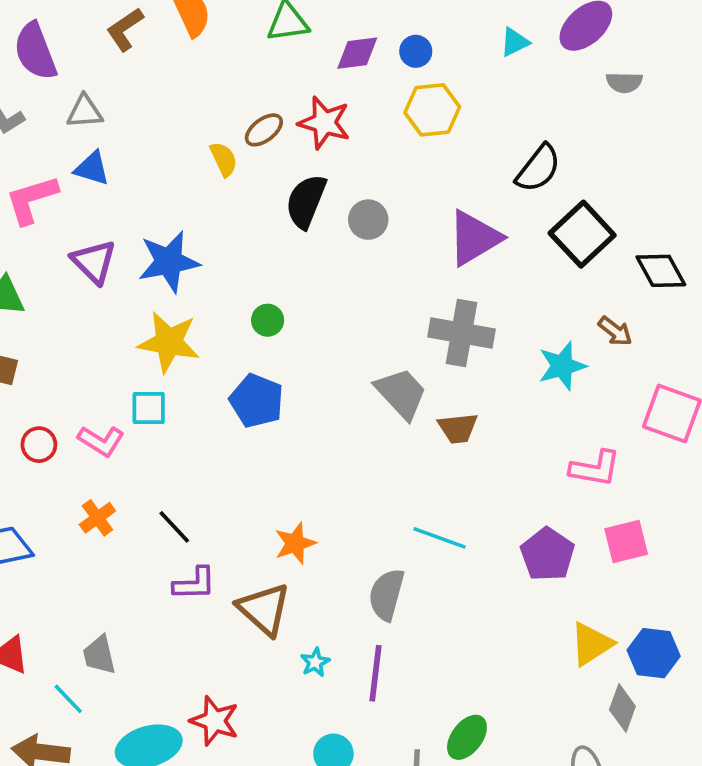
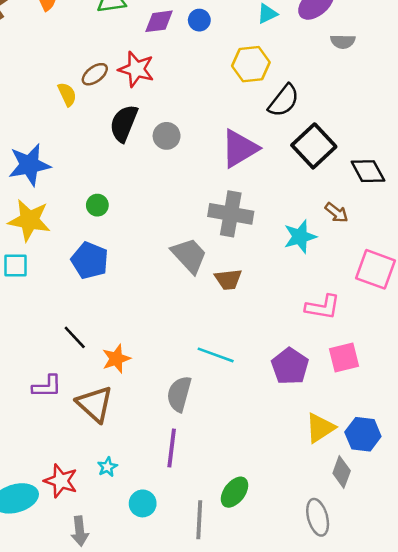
yellow hexagon: (432, 110) -> (251, 64), moved
black line: (174, 527) -> (75, 337), moved
cyan star: (315, 662) -> (107, 467), moved

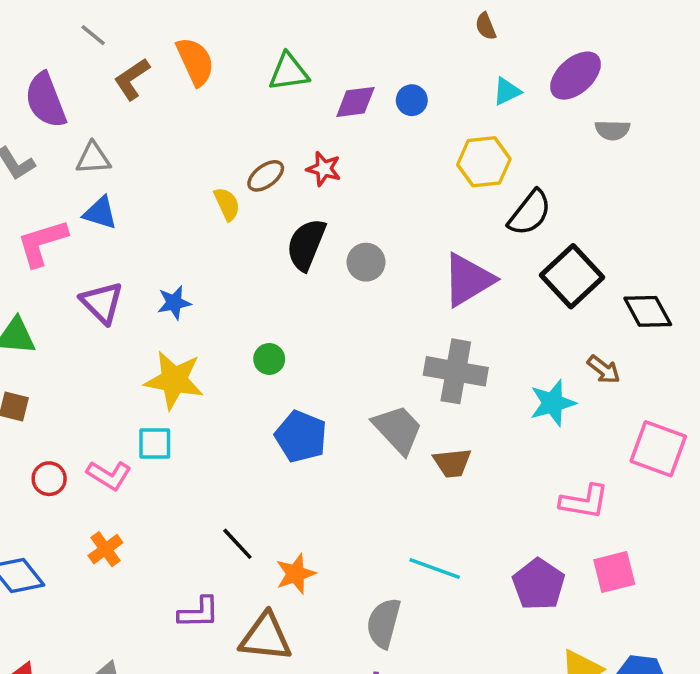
red star: (136, 69) -> (324, 169), size x0.7
blue star: (29, 165) -> (174, 303), size x0.6
blue pentagon: (90, 261) -> (301, 436), moved
brown triangle: (95, 404) -> (266, 637), turned -36

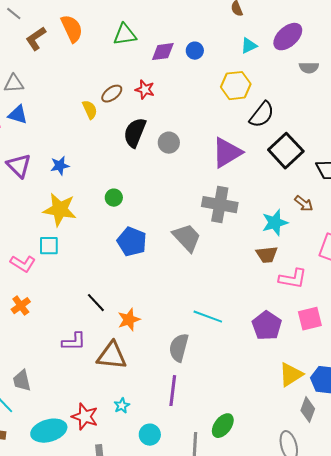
brown trapezoid: (452, 463) -> (267, 255), moved

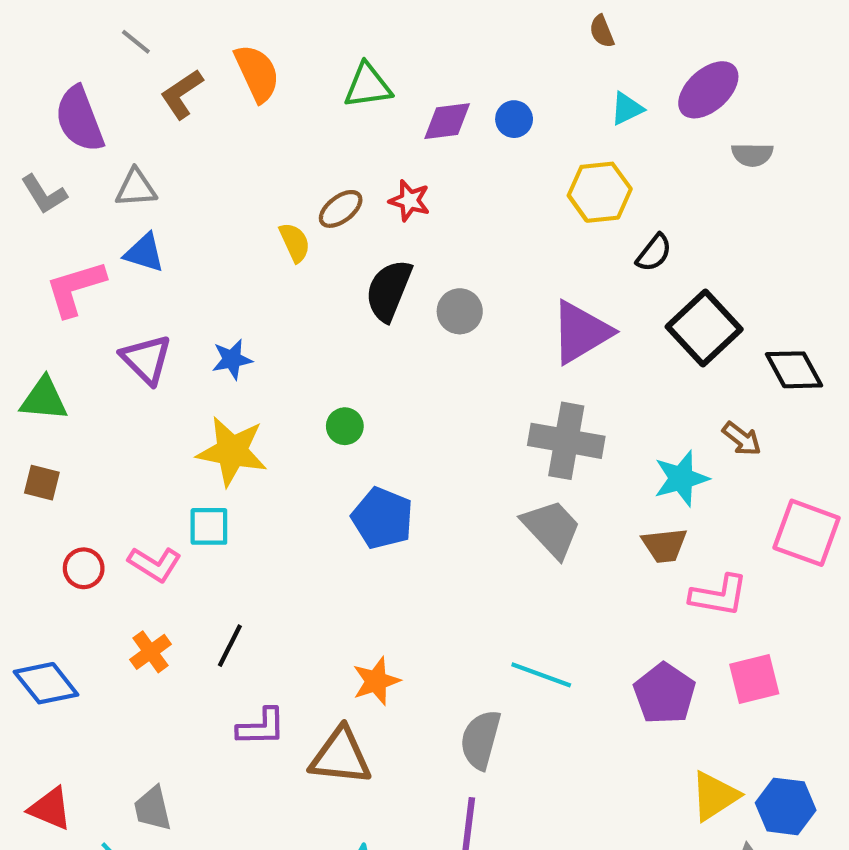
black semicircle: (262, 115) -> (654, 253), size x0.7
gray trapezoid: (187, 238) -> (552, 529), moved
black line: (96, 303) -> (230, 646), moved, turned 70

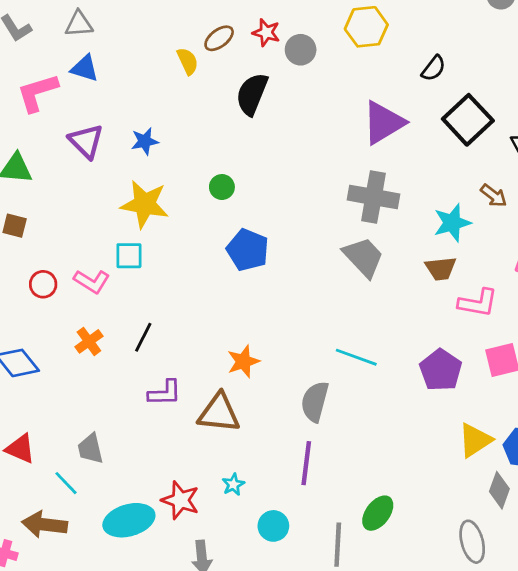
yellow hexagon: (600, 192) -> (366, 27), moved
gray circle: (460, 311) -> (301, 50), moved

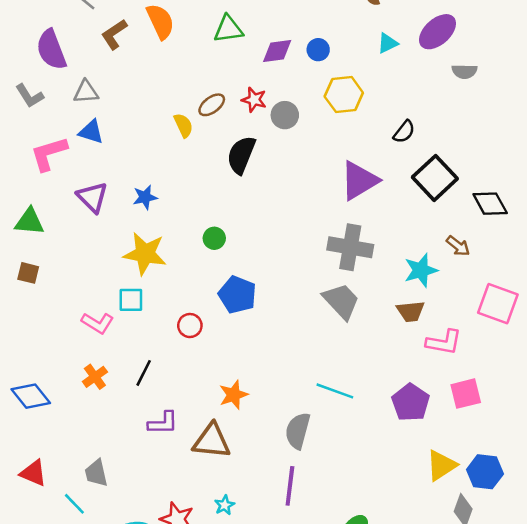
red circle: (43, 284) -> (190, 326), moved

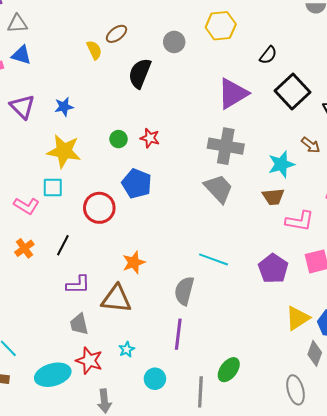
red star: (254, 100) -> (150, 138), moved
red circle: (190, 326) -> (99, 208), size x1.6
gray trapezoid: (96, 473) -> (79, 324), moved

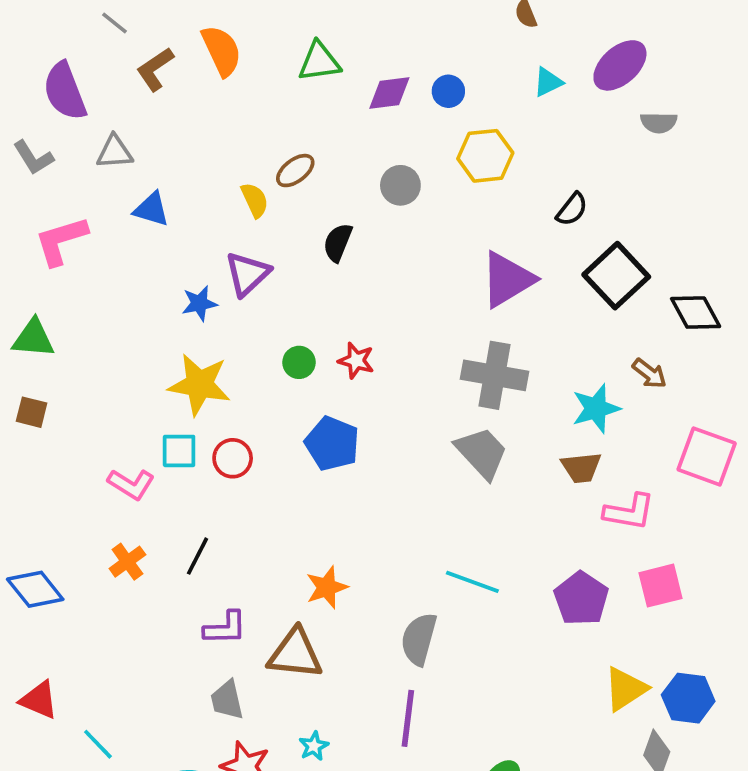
blue triangle: (21, 55) -> (151, 209), moved
black semicircle: (140, 73) -> (338, 242), size x0.7
purple triangle: (22, 107) -> (247, 274), moved, turned 32
red circle: (99, 208) -> (233, 458), moved, size x0.7

